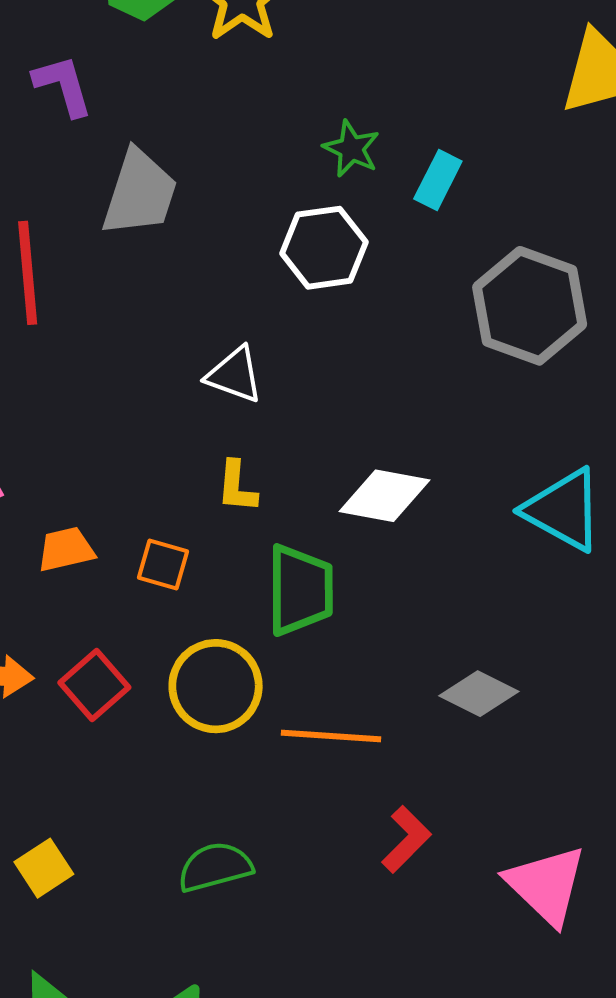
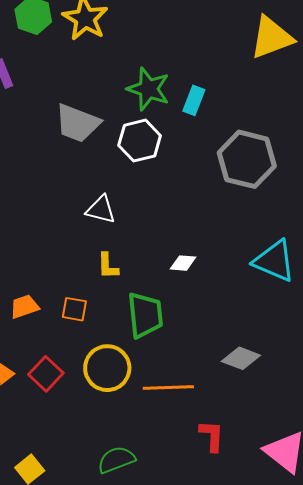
green star: (351, 149) -> (148, 89), size x1.5
gray trapezoid: (140, 193) -> (77, 123), moved, turned 99
white diamond: (385, 496) -> (183, 263), size x0.6
red L-shape: (406, 839) -> (212, 436), turned -36

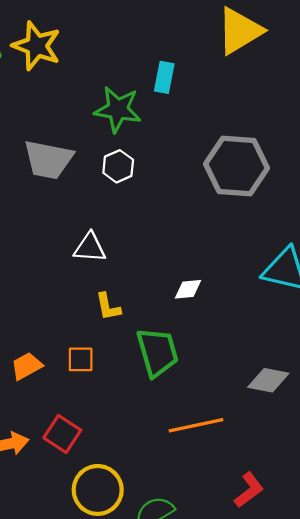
cyan rectangle: (194, 100) -> (164, 77), moved
white hexagon: (140, 141) -> (118, 166), size x0.7
yellow circle: (107, 368) -> (98, 490), moved
red L-shape: (212, 436) -> (249, 490), moved, turned 60

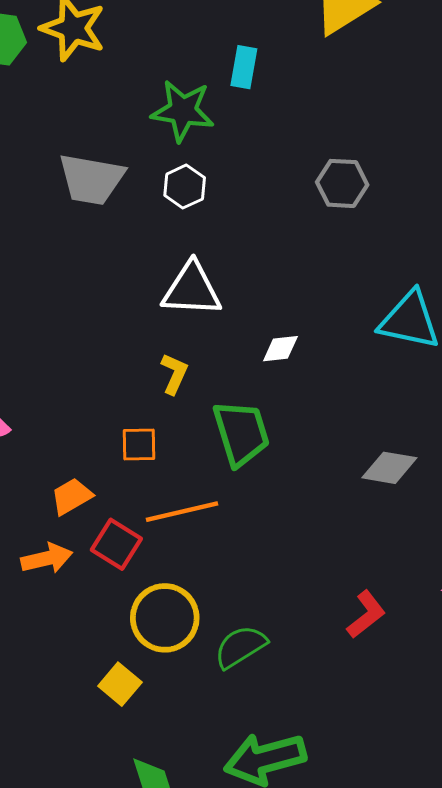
gray hexagon: (237, 166) -> (342, 183), size x0.6
white triangle: (90, 248) -> (192, 289), moved, size x1.4
yellow L-shape: (108, 307) -> (174, 374), turned -144
orange trapezoid: (27, 366) -> (72, 496), moved
orange line: (196, 425) -> (182, 512), moved

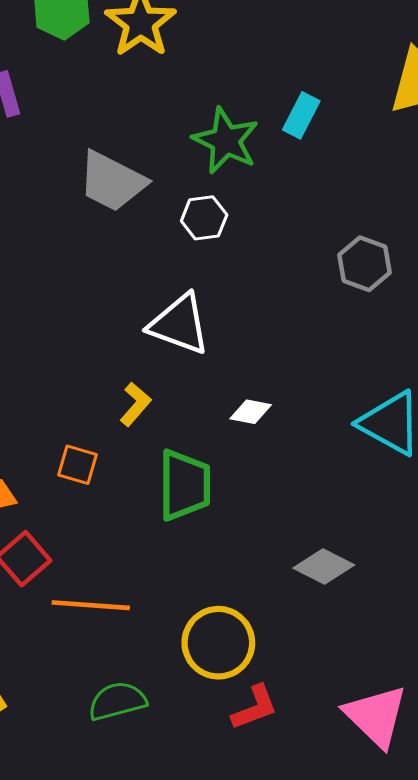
orange line: (182, 512) -> (91, 605), moved
yellow circle: (165, 618) -> (218, 643), moved

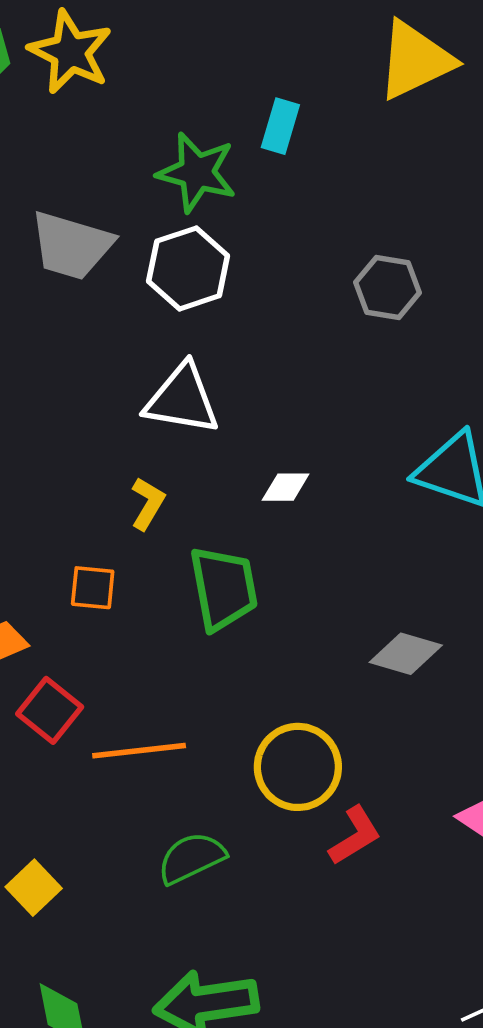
white hexagon: (204, 218) -> (188, 268), size x1.5

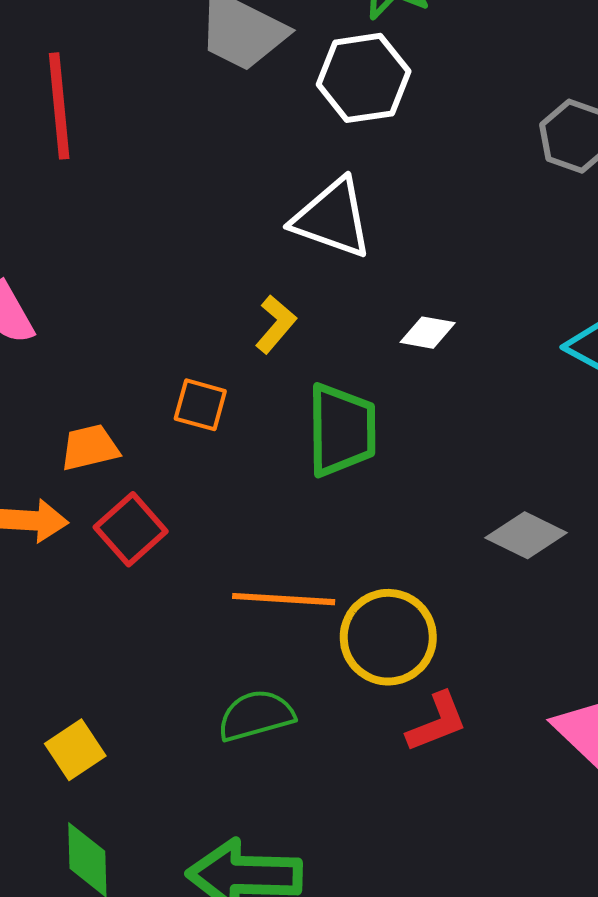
orange line: (139, 751) -> (284, 599), moved
yellow square: (34, 888) -> (75, 750), moved

